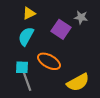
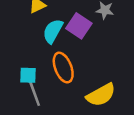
cyan semicircle: (26, 36) -> (53, 31), moved
orange ellipse: (49, 61) -> (63, 68), turned 40

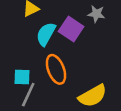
gray line: (35, 94) -> (28, 95), turned 45

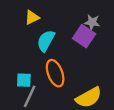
purple square: (71, 29) -> (84, 36), moved

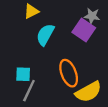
orange ellipse: (55, 73) -> (69, 73), moved

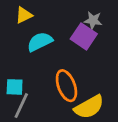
cyan semicircle: (45, 35) -> (40, 42), turned 35

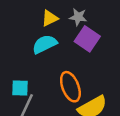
yellow triangle: (24, 15) -> (50, 18), moved
gray star: (93, 20) -> (78, 17), moved

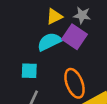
purple square: (87, 39) -> (75, 37), moved
cyan square: (20, 88) -> (29, 71), moved

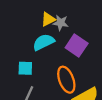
gray star: (82, 15) -> (61, 23), moved
purple square: (75, 37) -> (77, 46), moved

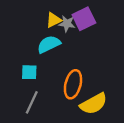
purple square: (77, 46) -> (84, 19), moved, turned 30
orange ellipse: (66, 80) -> (73, 84), turned 35

